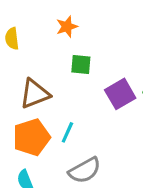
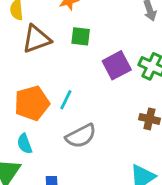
brown triangle: (35, 94) -> (36, 39), moved

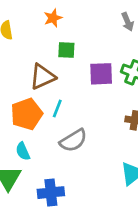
brown triangle: (36, 39) -> (42, 77), moved
purple square: (117, 65) -> (101, 74), turned 30

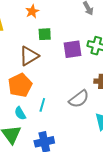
cyan line: (57, 109) -> (42, 105), moved
gray semicircle: (73, 140) -> (79, 99), moved

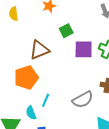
green square: (45, 34) -> (66, 31), moved, turned -32
cyan semicircle: (20, 113) -> (31, 113), moved

